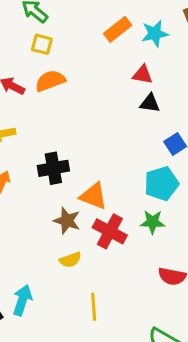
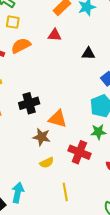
red triangle: (143, 75) -> (55, 35), moved
red cross: (110, 231) -> (79, 152), moved

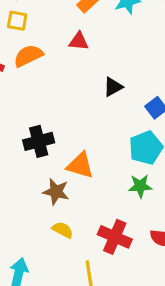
black triangle: (88, 54) -> (113, 87), moved, turned -32
red cross: (79, 152) -> (115, 237), moved
yellow semicircle: (47, 163) -> (63, 230), turned -128

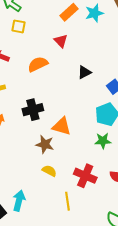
red triangle: (79, 41) -> (61, 41), turned 40
orange semicircle: (28, 56) -> (38, 64), moved

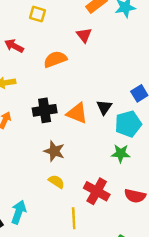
black triangle: (84, 72) -> (104, 107), moved, turned -32
orange triangle: (62, 126) -> (77, 113), moved

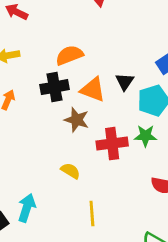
orange semicircle: (55, 59) -> (69, 55), moved
brown star: (54, 151) -> (77, 120), moved
red cross: (97, 191) -> (112, 144), moved, turned -35

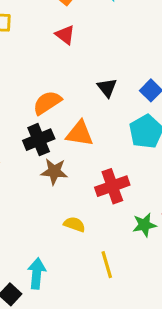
black triangle: (125, 82) -> (107, 88), moved
brown star: (77, 120) -> (54, 171), moved
green star: (145, 136) -> (144, 225), moved

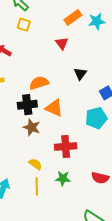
black triangle: (107, 88) -> (80, 74), moved
green star: (144, 225) -> (63, 178), moved
yellow line: (107, 265) -> (37, 186), moved

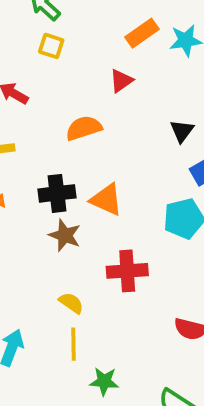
red triangle: (62, 43) -> (121, 81), turned 32
black triangle: (80, 74) -> (182, 131), moved
orange semicircle: (39, 83) -> (84, 128), moved
green star: (63, 178) -> (104, 381), moved

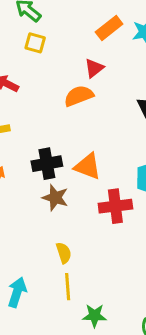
orange semicircle: (84, 128) -> (79, 96), moved
red cross: (127, 271) -> (115, 206), moved
yellow semicircle: (71, 303) -> (64, 253), turned 40

